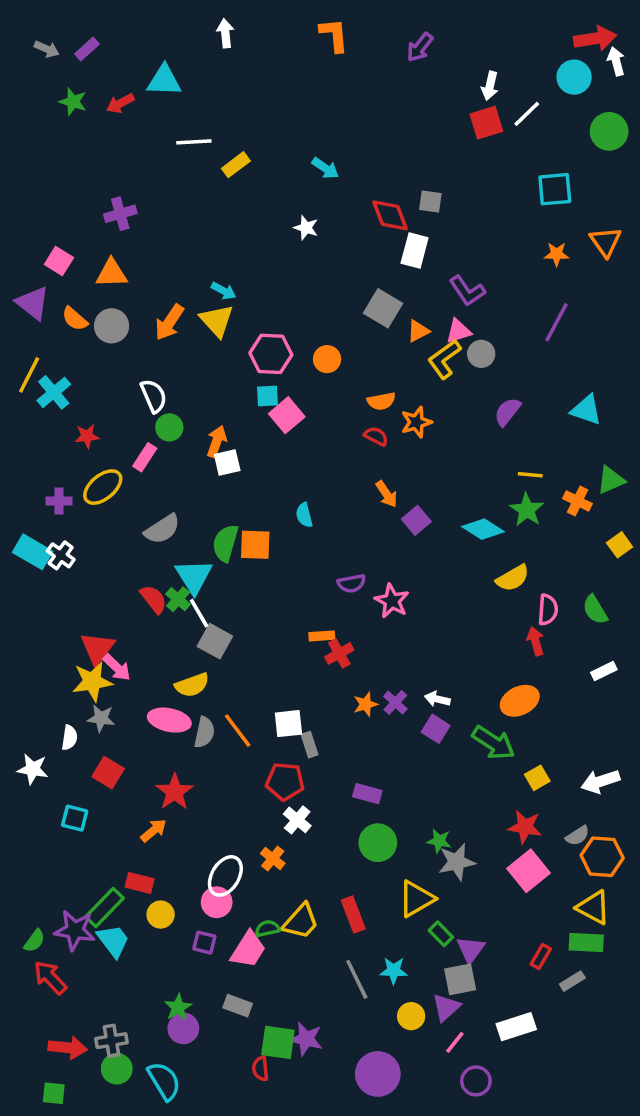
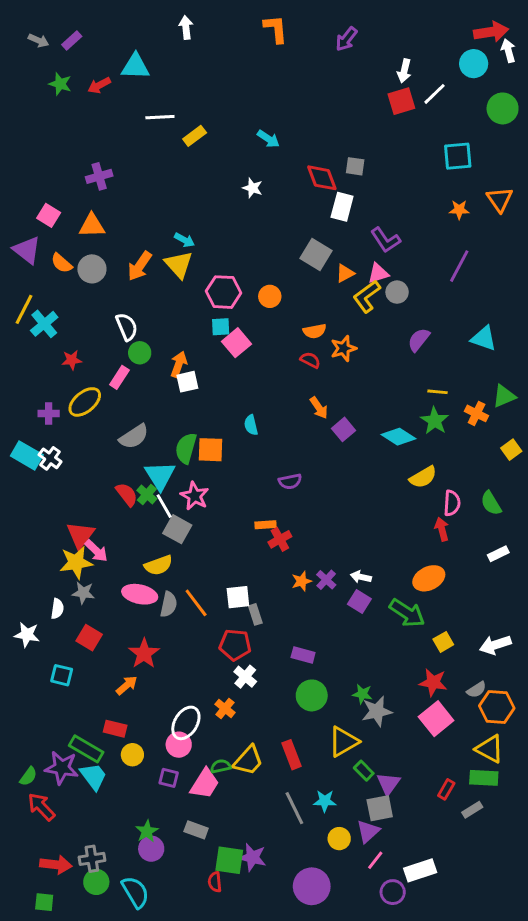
pink star: (392, 601) -> (195, 496), moved
green rectangle: (105, 908) -> (86, 749), turned 76
white rectangle: (516, 1027) -> (420, 870), moved

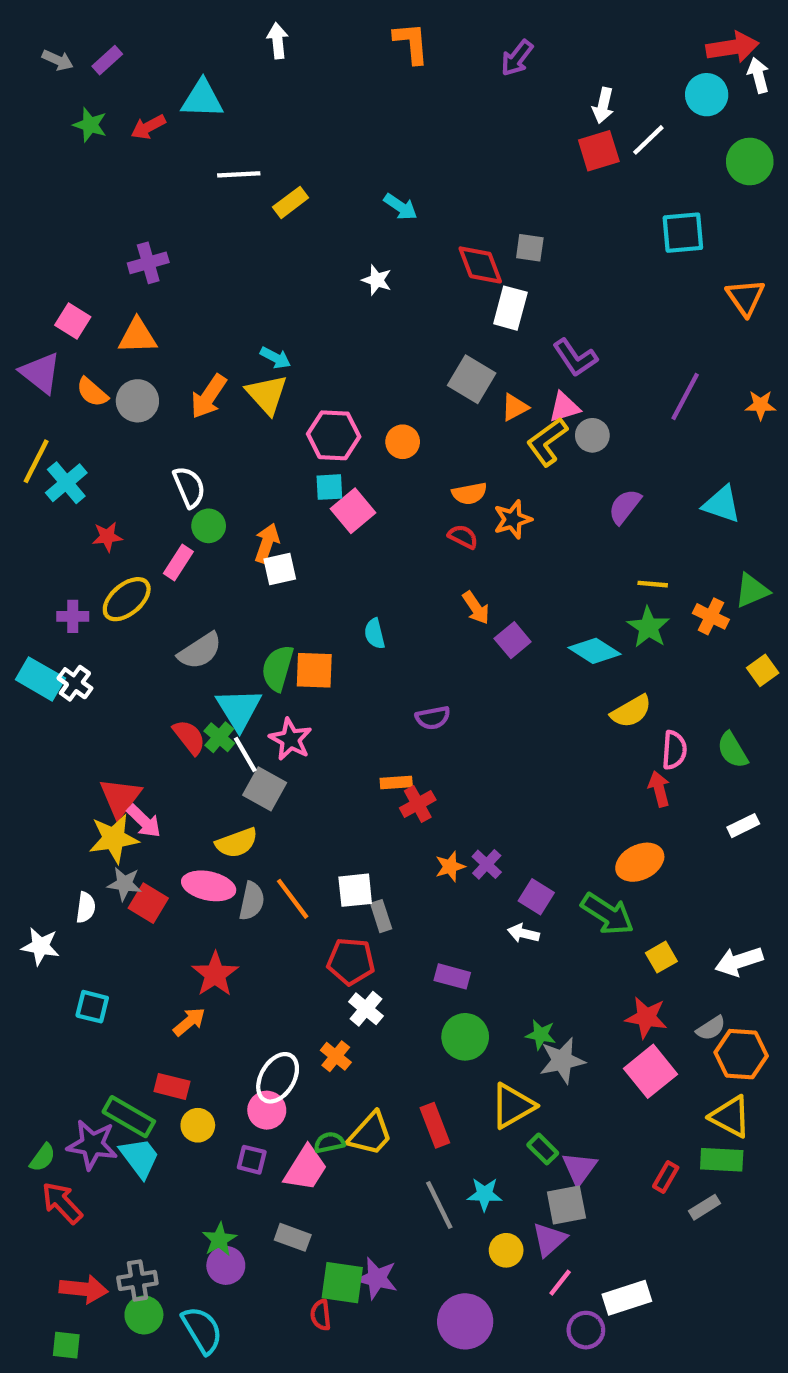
orange star: (459, 210) -> (761, 405), moved
white arrow: (361, 577) -> (523, 933), moved
red square: (89, 638) -> (148, 903), moved

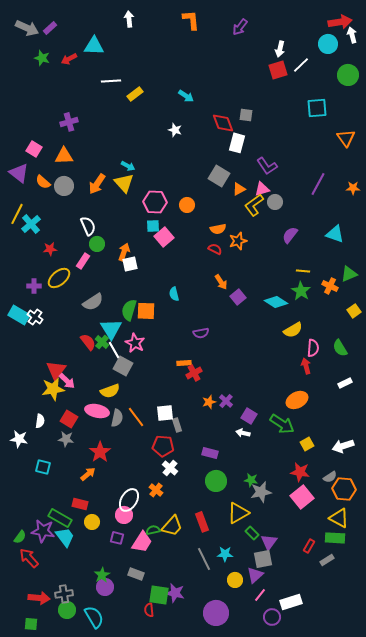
gray arrow: (58, 60) -> (27, 28), size x1.6
gray star: (124, 884) -> (66, 439), moved

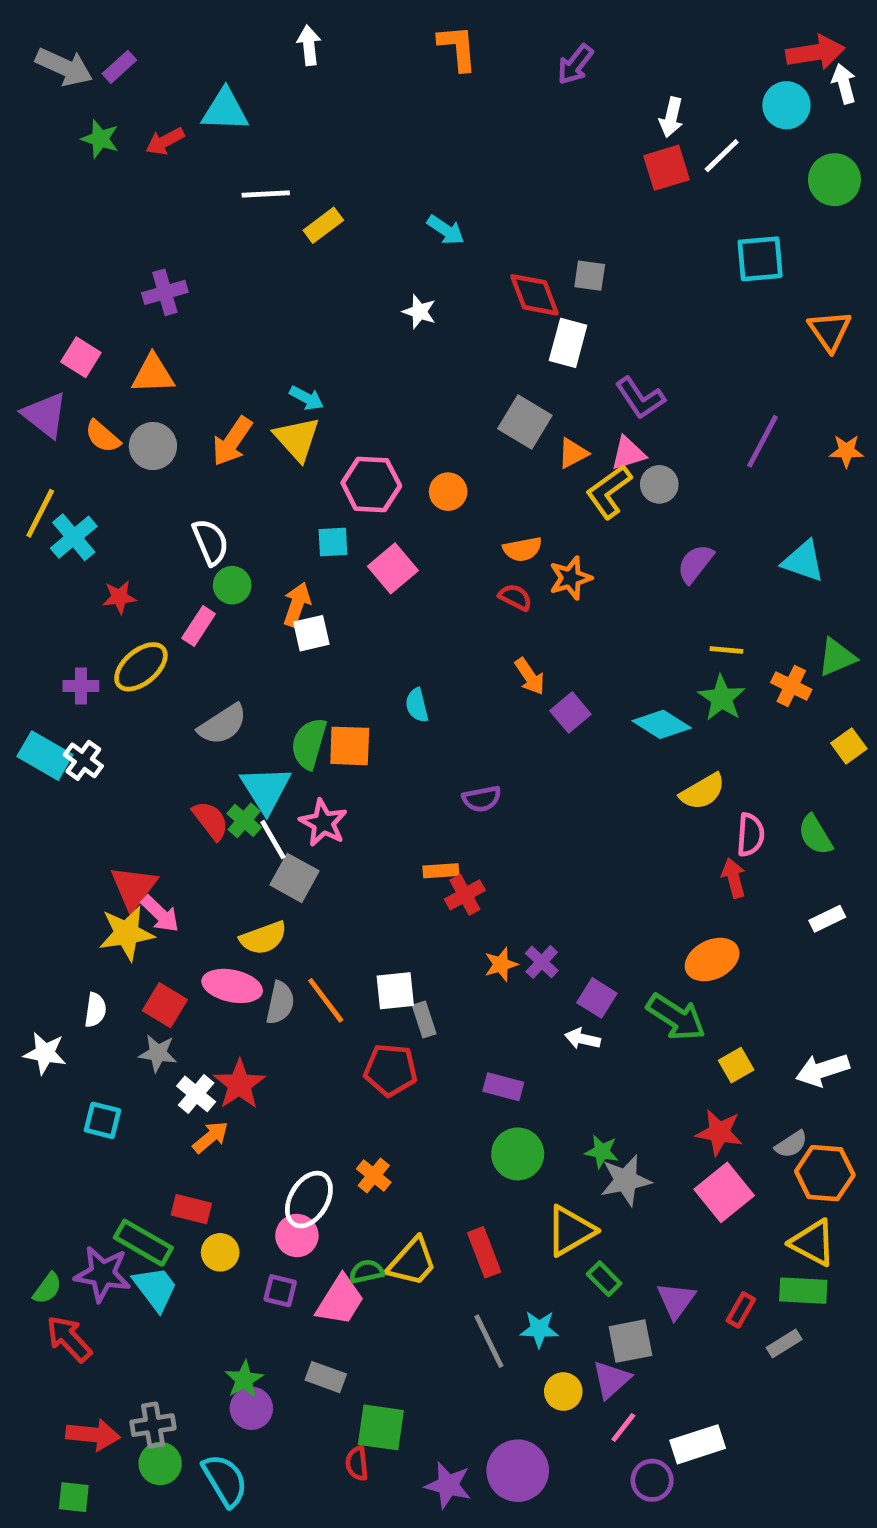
cyan square: (153, 226) -> (333, 542), moved
white cross: (170, 468) -> (196, 1094), moved
purple triangle: (269, 542) -> (676, 1300), moved
purple star: (175, 593) -> (448, 1485), moved

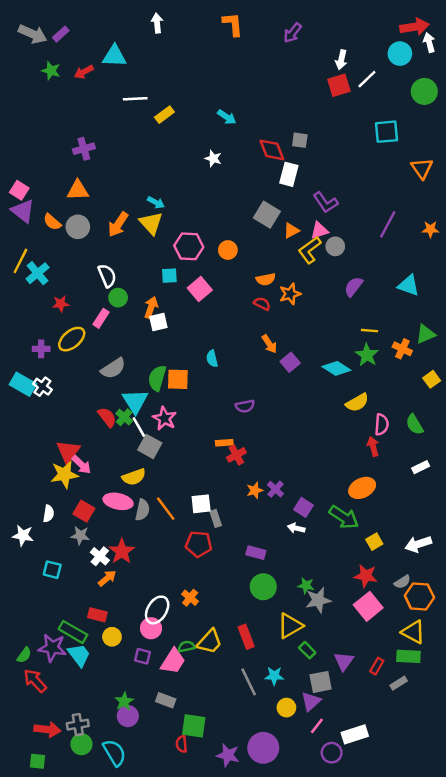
pink square: (81, 357) -> (19, 190), moved

